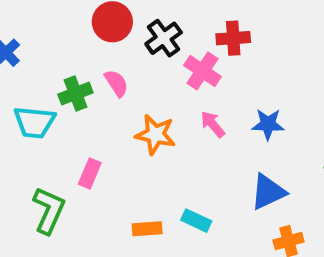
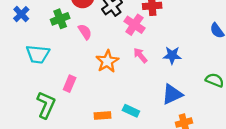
green cross: (75, 94) -> (60, 19), moved
orange star: (155, 134) -> (107, 61), turned 30

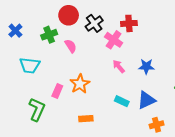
orange star: (107, 61) -> (80, 84), moved
cyan rectangle: (131, 111) -> (122, 101), moved

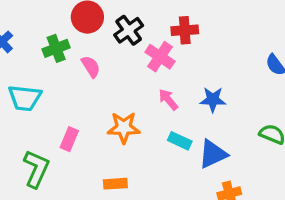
orange star: (80, 84) -> (124, 128), moved, turned 30
cyan rectangle: (122, 101) -> (180, 141), moved

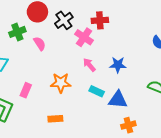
blue triangle: (213, 154) -> (118, 100), turned 30

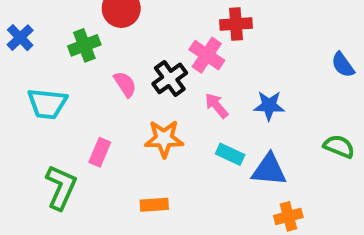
black cross: (64, 20) -> (170, 78), moved
pink semicircle: (40, 44) -> (125, 84), moved

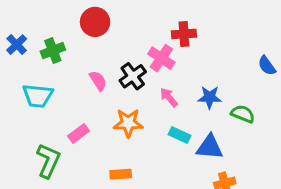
green cross: (84, 45) -> (53, 51), moved
green semicircle: (339, 146) -> (243, 114), moved
pink rectangle: (100, 152) -> (78, 133), turned 30

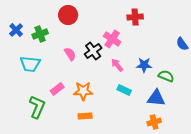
red cross: (184, 34) -> (135, 17), moved
orange star: (128, 123) -> (83, 91), moved
blue triangle: (210, 147) -> (156, 98), moved

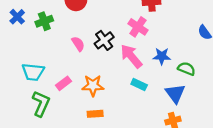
pink cross: (112, 39) -> (138, 27), moved
cyan trapezoid: (30, 64) -> (33, 72), moved
pink arrow: (117, 65) -> (131, 56), size x1.6
blue triangle: (156, 98) -> (175, 93), turned 48

